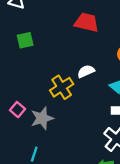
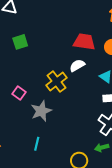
red trapezoid: (87, 22) -> (84, 42), moved
pink square: (17, 110) -> (19, 93), moved

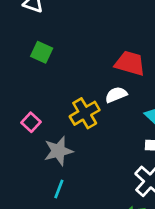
green square: (20, 42) -> (42, 52), turned 35
cyan line: (37, 144) -> (59, 189), moved

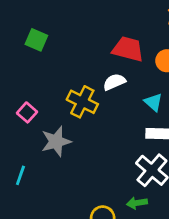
yellow cross: (85, 113) -> (82, 102), turned -32
cyan line: (59, 189) -> (20, 175), moved

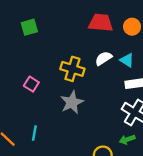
green square: (36, 40) -> (29, 27), turned -30
white semicircle: (114, 82) -> (104, 58), moved
gray star: (56, 141) -> (72, 102), moved

